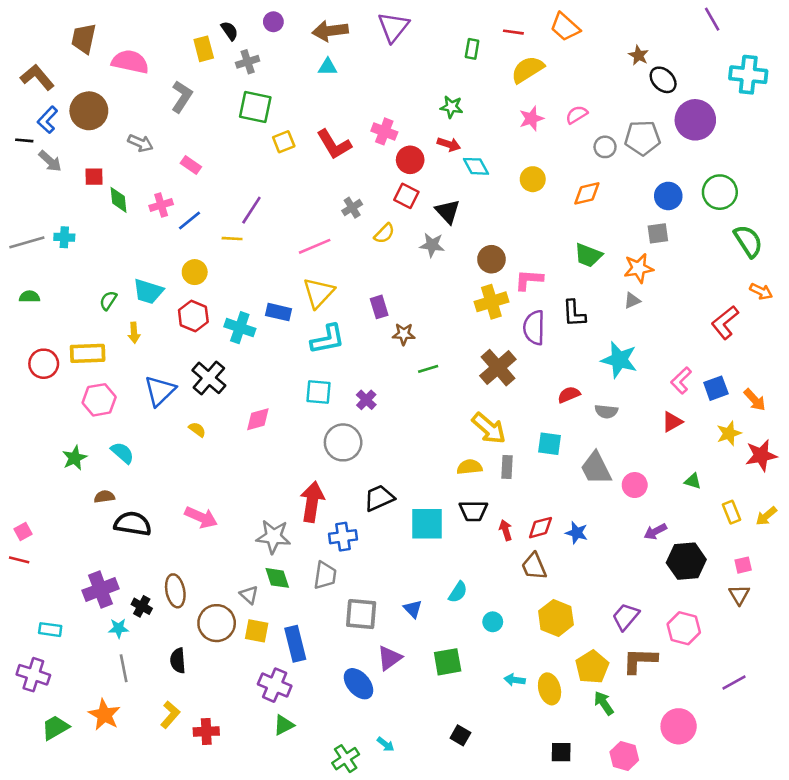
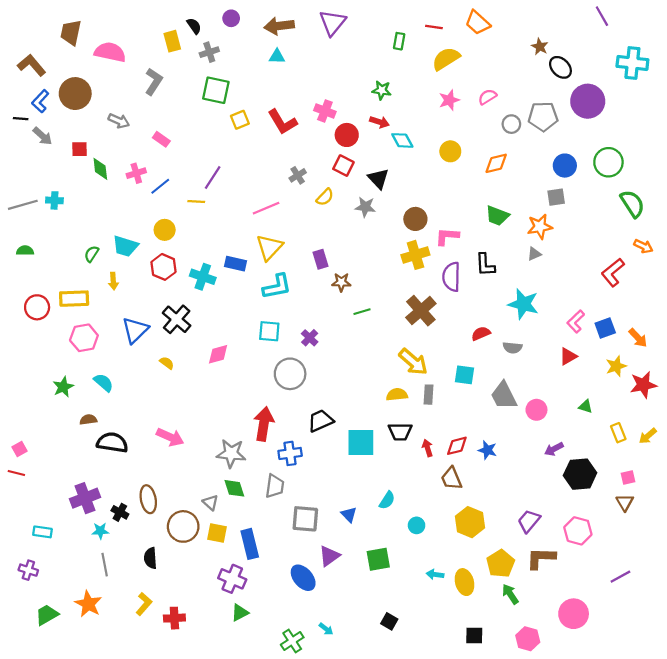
purple cross: (33, 675) -> (28, 570), size x0.7

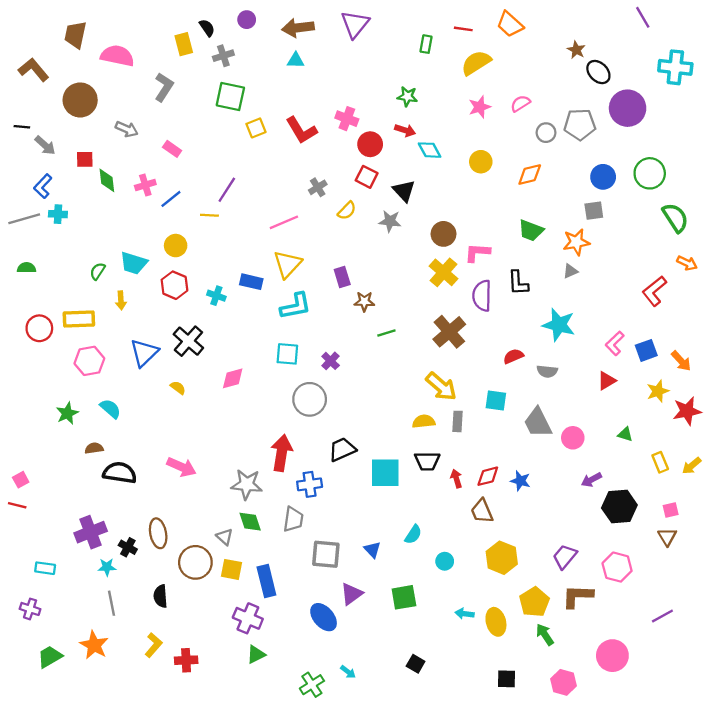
blue L-shape: (40, 101) -> (43, 186), moved
yellow cross: (415, 255) -> (444, 272), turned -32
cyan cross: (203, 277) -> (216, 296), size x0.7

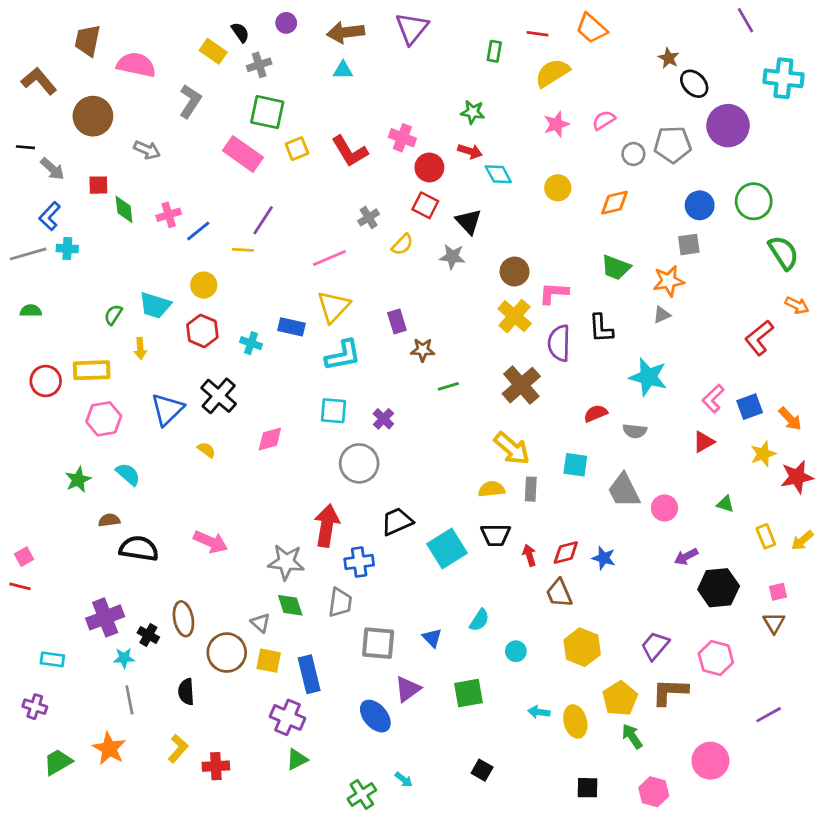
yellow rectangle: (184, 44) -> (213, 51), turned -40
pink rectangle: (172, 149) -> (243, 154), moved, size x1.8
cyan square: (385, 473) -> (447, 549), turned -32

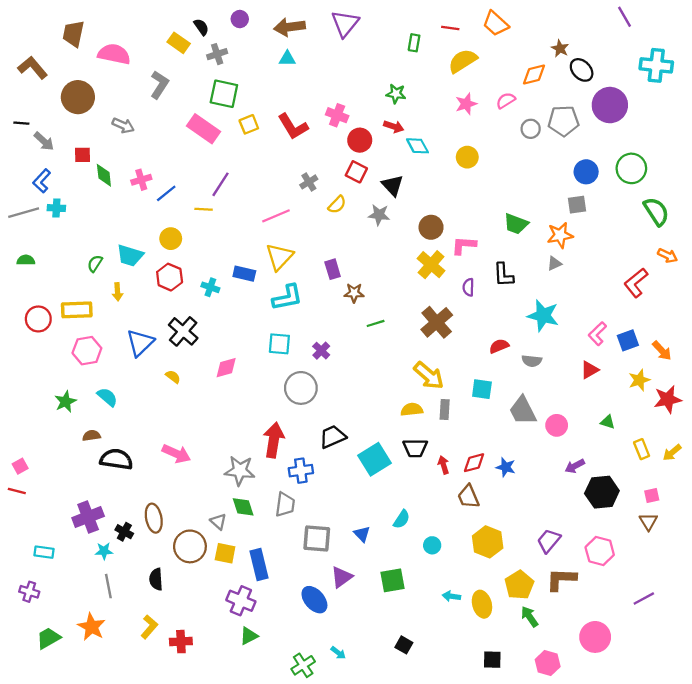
orange diamond: (615, 203) -> (534, 74), moved
purple semicircle: (559, 343) -> (468, 287), size x0.6

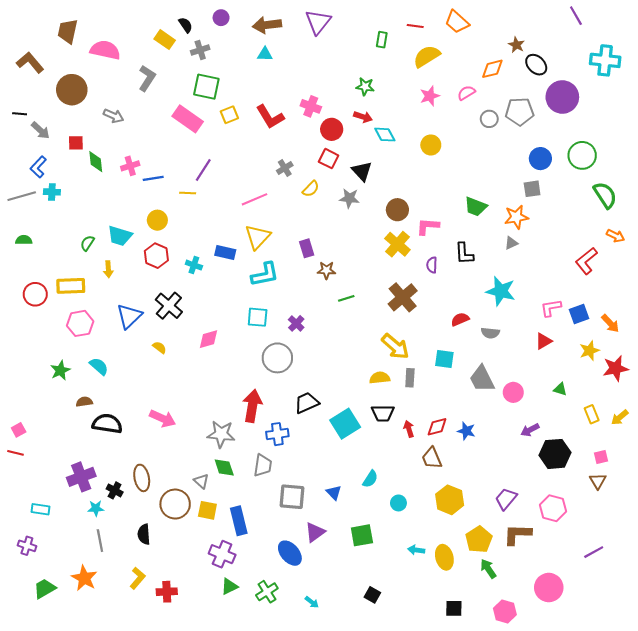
blue line: (166, 193) -> (153, 178), turned 30
pink L-shape: (597, 334) -> (551, 308), turned 35
green cross: (303, 665) -> (267, 592), moved

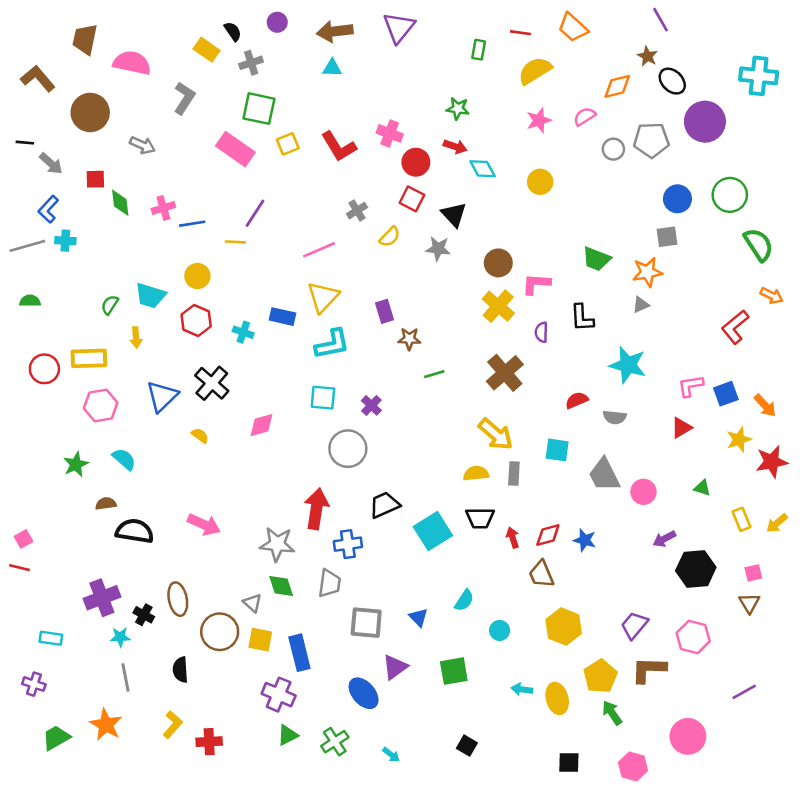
purple line: (576, 16) -> (660, 20), moved

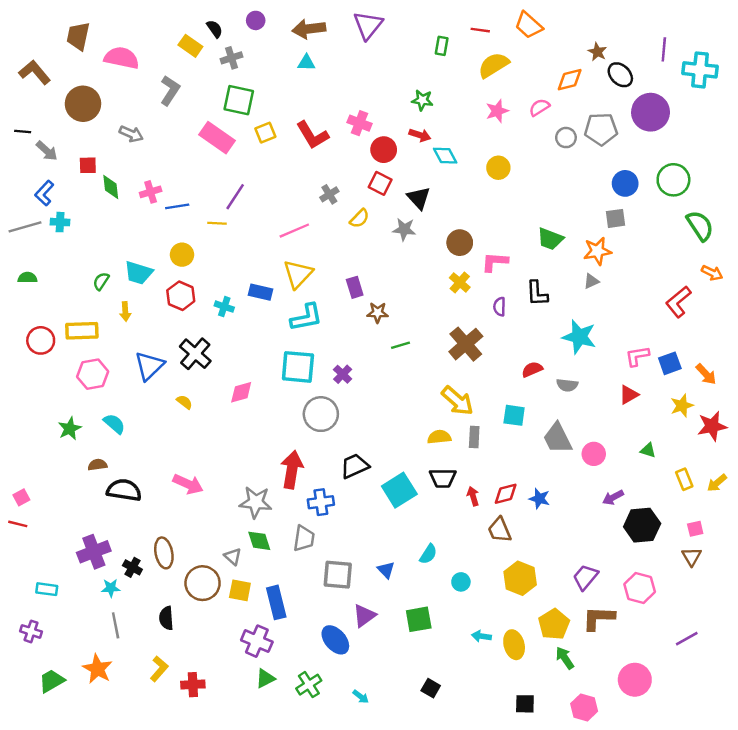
purple line: (660, 20) -> (664, 49), moved, turned 35
yellow cross: (498, 306) -> (460, 282), size x0.7
cyan square: (323, 398) -> (298, 367), size x1.4

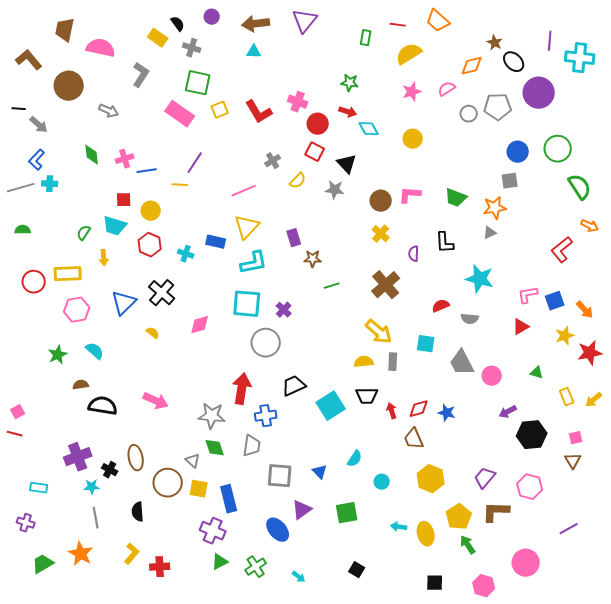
gray cross: (232, 58) -> (192, 48), turned 36
red square: (88, 165) -> (124, 200), moved
pink L-shape: (495, 262) -> (410, 195), moved

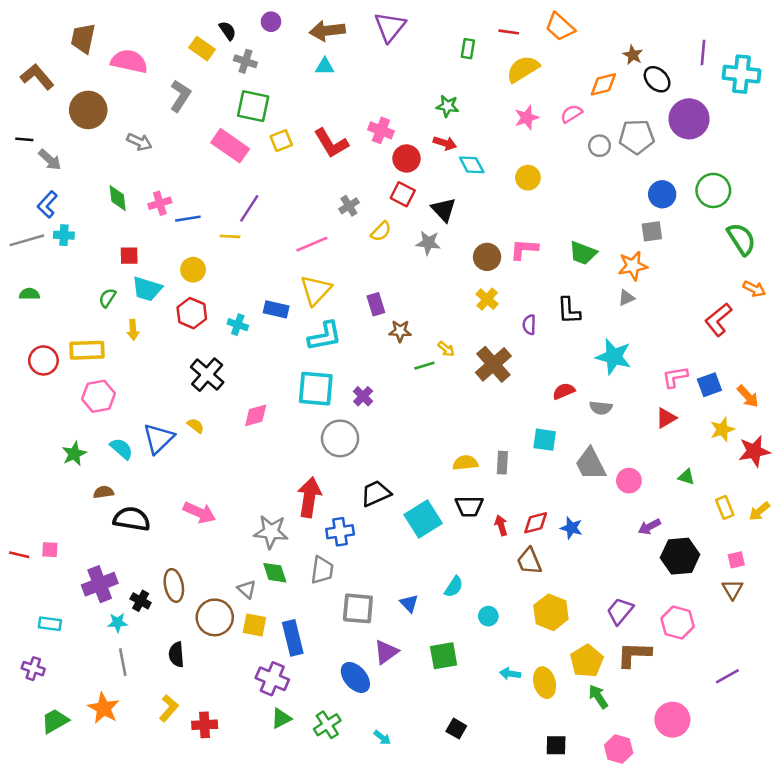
red square: (124, 200) -> (129, 256), moved
blue triangle: (124, 303) -> (159, 438), moved
yellow arrow: (379, 332) -> (446, 349), moved, size x0.5
pink square: (18, 412) -> (50, 550), moved, turned 32

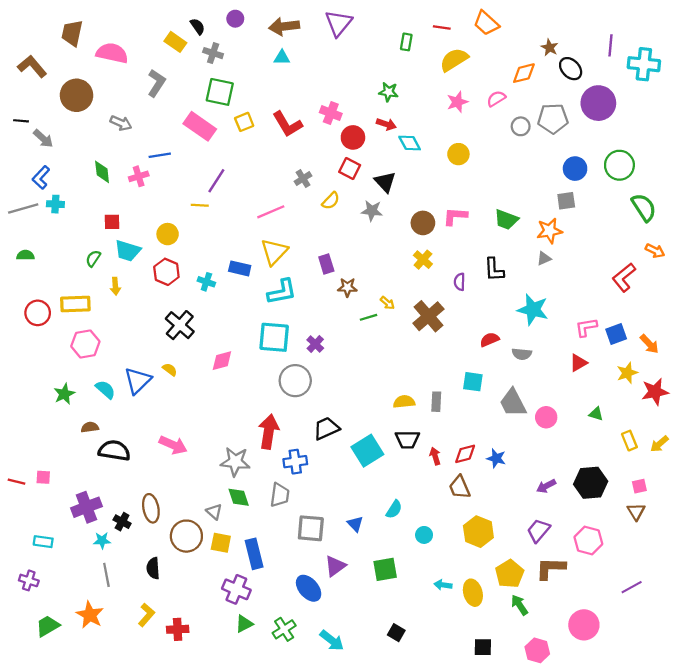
blue line: (188, 219) -> (160, 155), moved
purple arrow: (649, 527) -> (546, 486), moved
cyan arrow: (382, 738) -> (332, 640), size x1.6

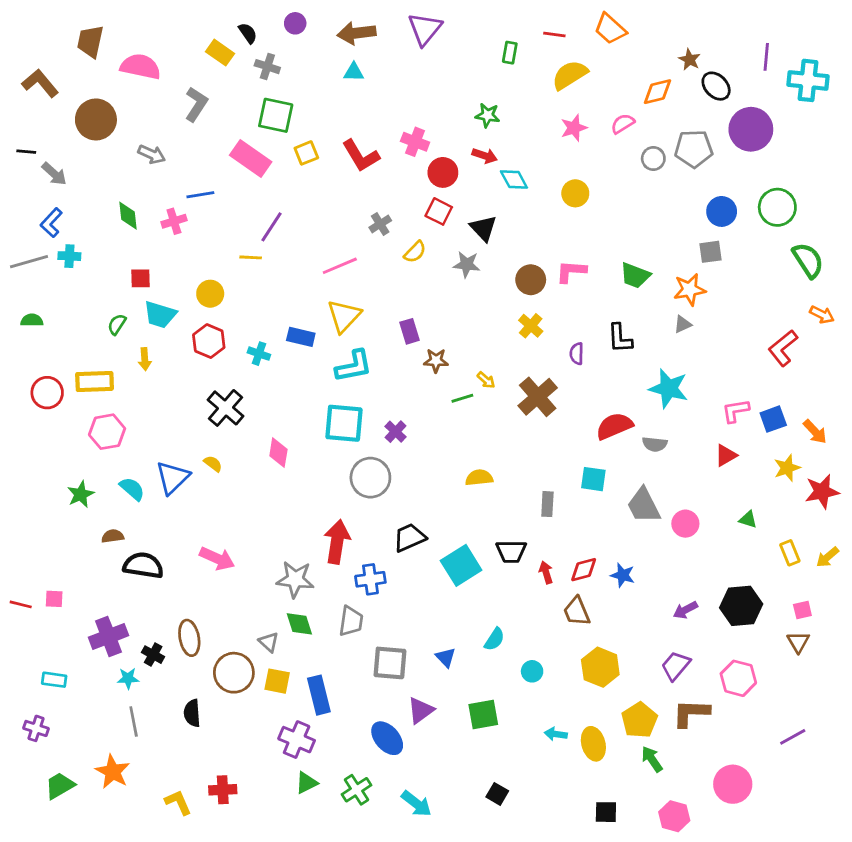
red semicircle: (490, 340) -> (614, 426), size x1.5
pink diamond: (222, 361) -> (278, 453), turned -65
yellow semicircle: (404, 402) -> (479, 478), moved
yellow L-shape: (146, 615) -> (178, 802), moved, turned -65

